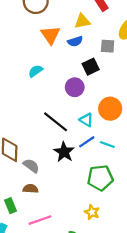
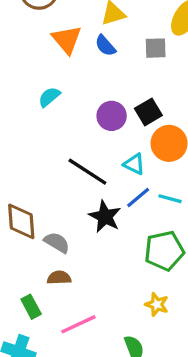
blue semicircle: (75, 41) -> (105, 46), turned 72
black square: (91, 67) -> (148, 112), moved

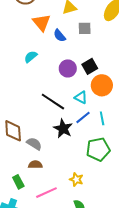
blue semicircle: (105, 46) -> (60, 36), moved
gray square: (156, 48) -> (85, 28), moved
cyan line: (170, 199) -> (102, 118), turned 64
yellow star: (157, 304) -> (76, 179), moved

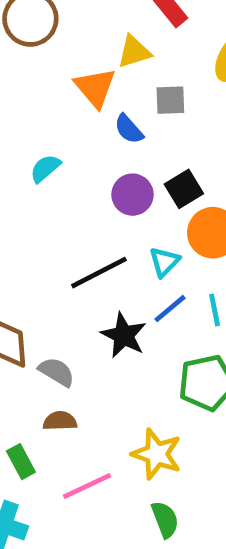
orange triangle: (42, 23) -> (95, 88), moved
blue semicircle: (60, 36) -> (129, 129), moved
cyan triangle: (81, 97) -> (164, 262), turned 48
black line: (53, 102) -> (99, 273), turned -60
yellow star: (76, 179) -> (157, 454), size x1.5

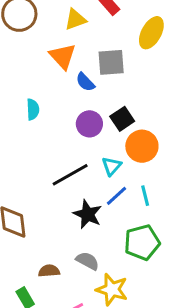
yellow triangle: (134, 52) -> (75, 19), moved
gray square: (170, 100) -> (111, 62), size x1.4
cyan semicircle: (45, 168) -> (33, 109), turned 130
gray semicircle: (57, 372) -> (88, 261), moved

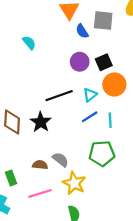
cyan semicircle: (33, 109) -> (29, 43), moved, turned -48
black star: (88, 214) -> (41, 122), moved
brown semicircle: (49, 271) -> (40, 165), moved

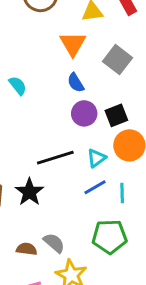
gray square: (103, 20) -> (117, 60), turned 30
blue semicircle: (82, 31) -> (76, 83), moved

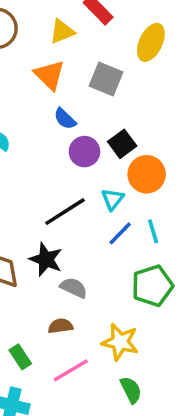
gray semicircle: (54, 243) -> (74, 288), moved

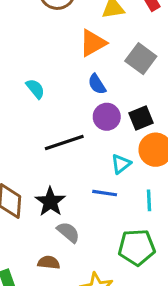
orange triangle: (49, 75) -> (93, 43), turned 32
black line: (65, 212) -> (64, 143), moved
blue line: (120, 233) -> (105, 193), moved, turned 40

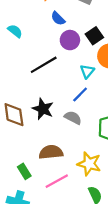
blue line: (105, 193) -> (80, 95), turned -42
gray semicircle: (68, 232) -> (73, 118), moved
brown semicircle: (49, 262) -> (51, 152), size x1.5

